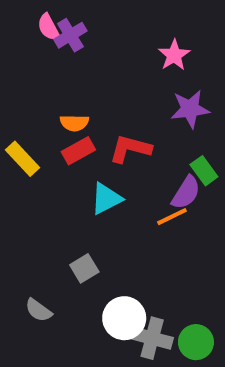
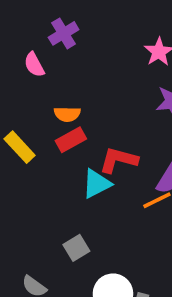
pink semicircle: (48, 27) -> (34, 65), moved
red L-shape: (130, 149) -> (118, 160), moved

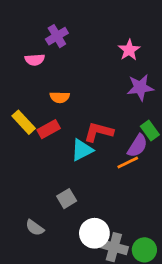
pink semicircle: (34, 65) -> (35, 60), turned -66
red rectangle: (71, 140) -> (49, 129), moved

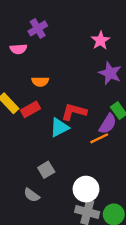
purple star: (140, 87) -> (110, 73), turned 30
gray semicircle: (35, 228) -> (32, 195), moved
white circle: (94, 233) -> (86, 189), moved

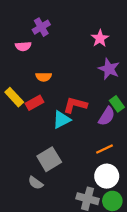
orange line: (99, 138) -> (104, 149), moved
gray square: (46, 170) -> (49, 159), size x1.5
white circle: (86, 189) -> (107, 176), moved

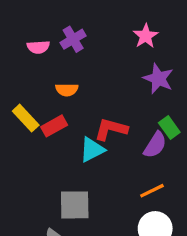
purple cross: (41, 27) -> (73, 39), moved
gray square: (49, 159) -> (75, 205), turned 30

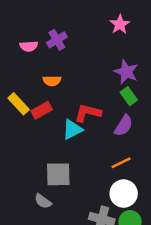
pink star: (146, 36) -> (120, 24), moved
green rectangle: (169, 128) -> (129, 96), moved

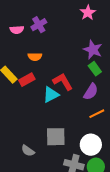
red L-shape: (88, 113) -> (63, 82), turned 45
orange line: (121, 163) -> (97, 114), moved
gray square: (58, 174) -> (56, 137), moved

